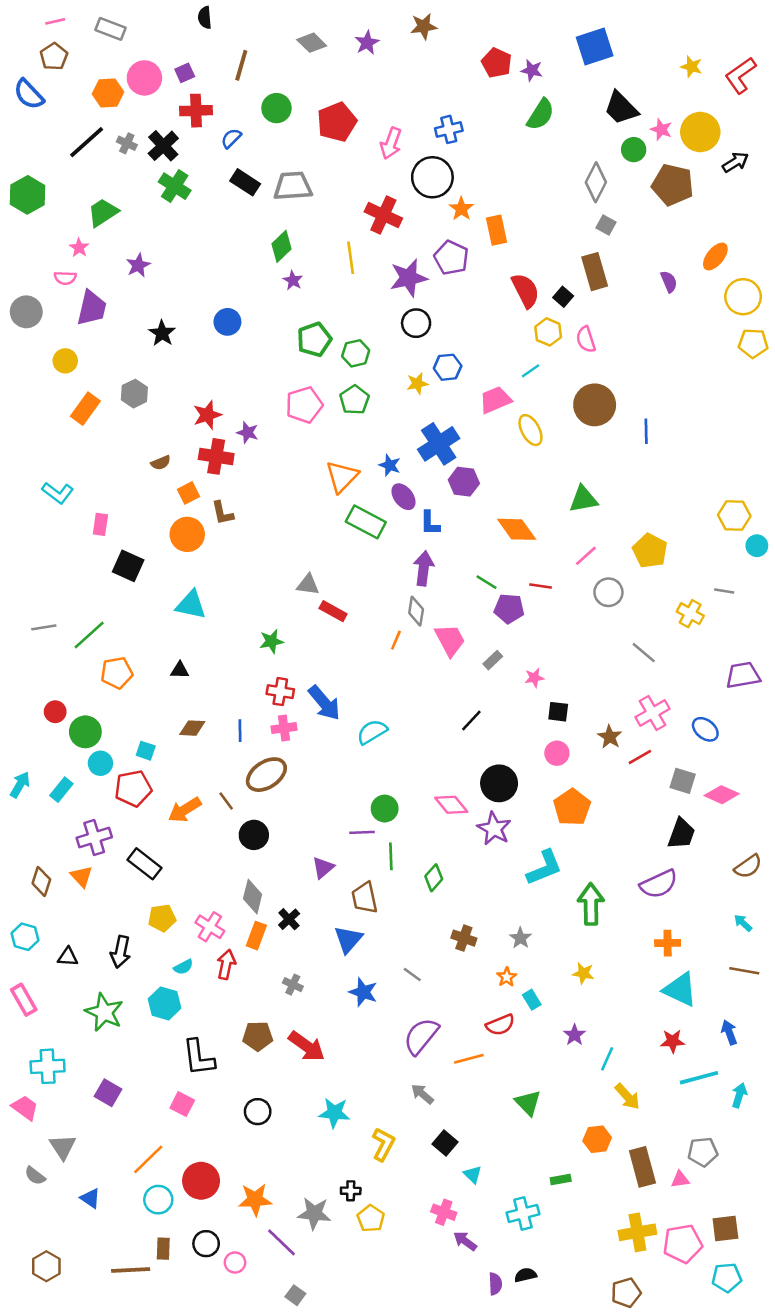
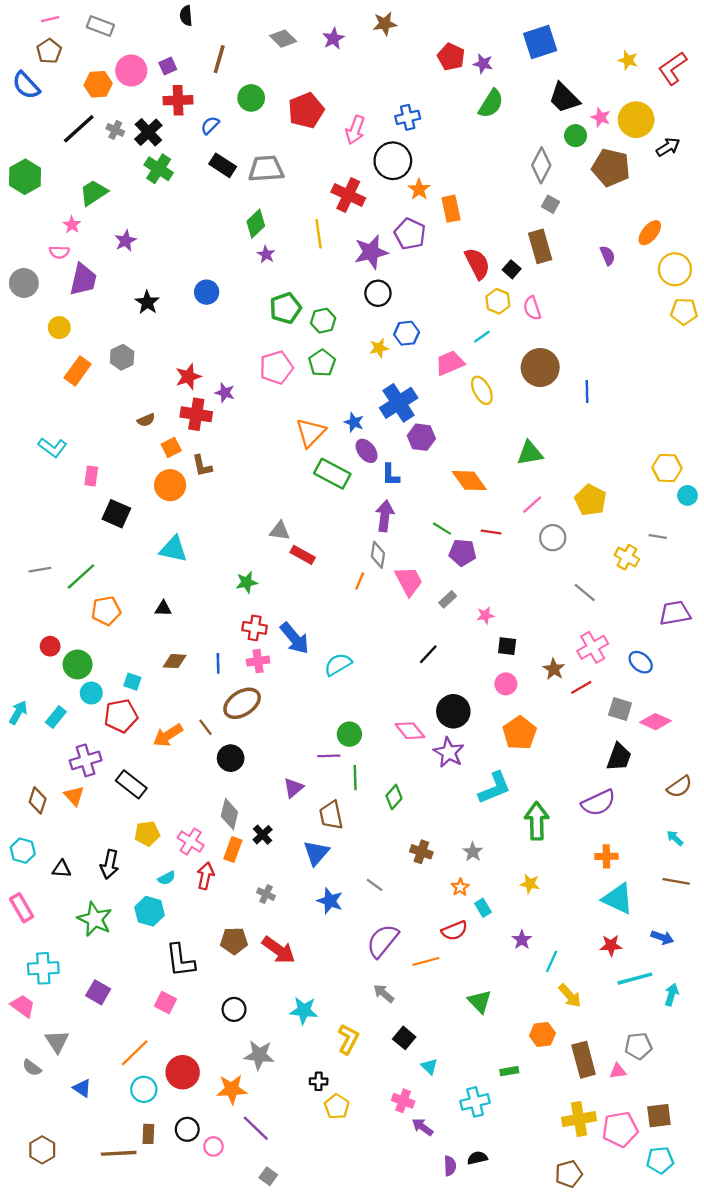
blue arrow: (729, 1032) -> (662, 937), turned 130
gray star: (314, 1213) -> (259, 1055), moved

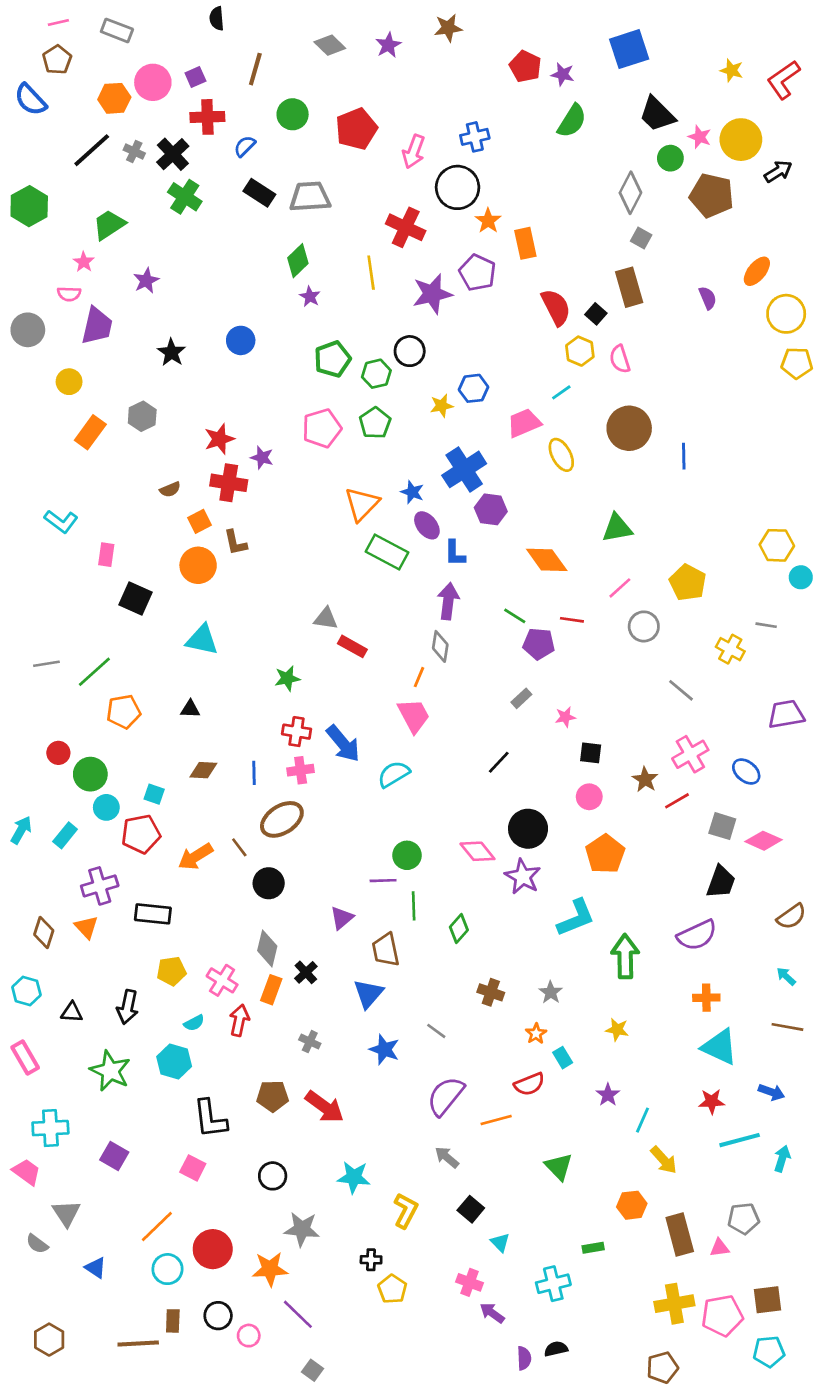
black circle: (378, 293) -> (410, 351), moved
pink trapezoid: (409, 581) -> (414, 716), moved
black rectangle: (131, 784) -> (153, 914), turned -32

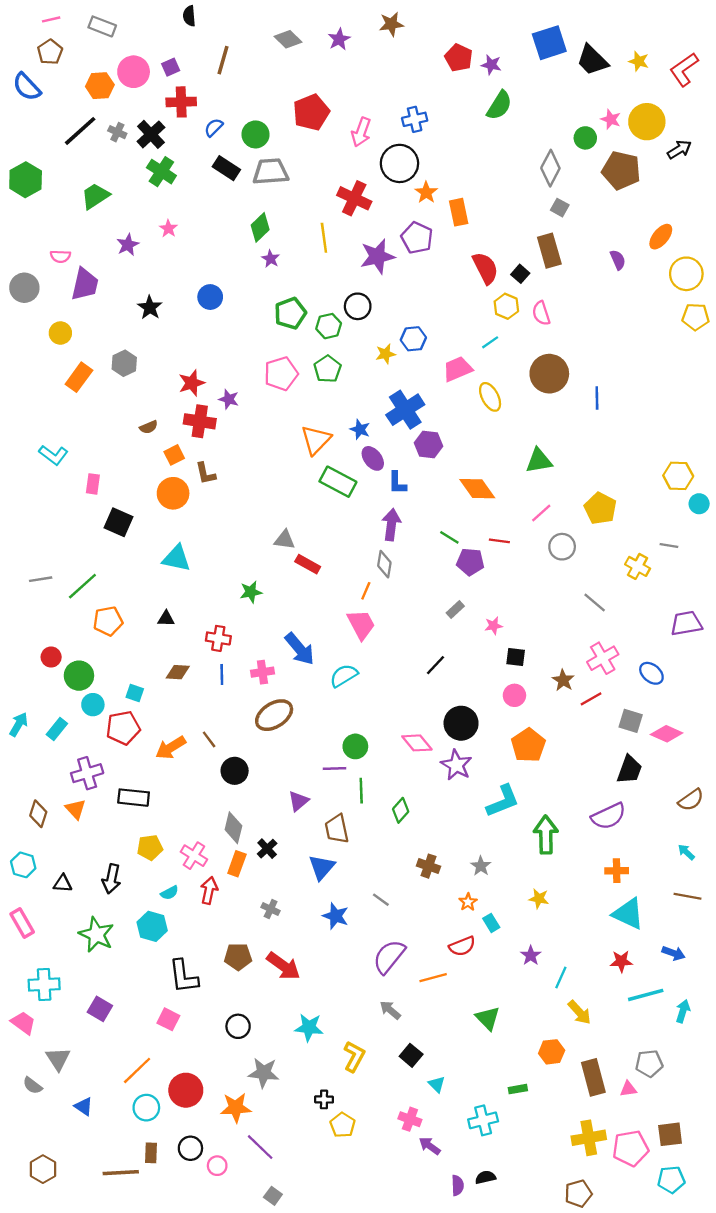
green circle: (293, 114) -> (255, 134), moved
black trapezoid: (657, 114) -> (592, 60), moved
pink star: (84, 262) -> (168, 228), moved
red cross: (297, 732) -> (218, 638), moved
brown ellipse: (282, 819) -> (274, 715), moved

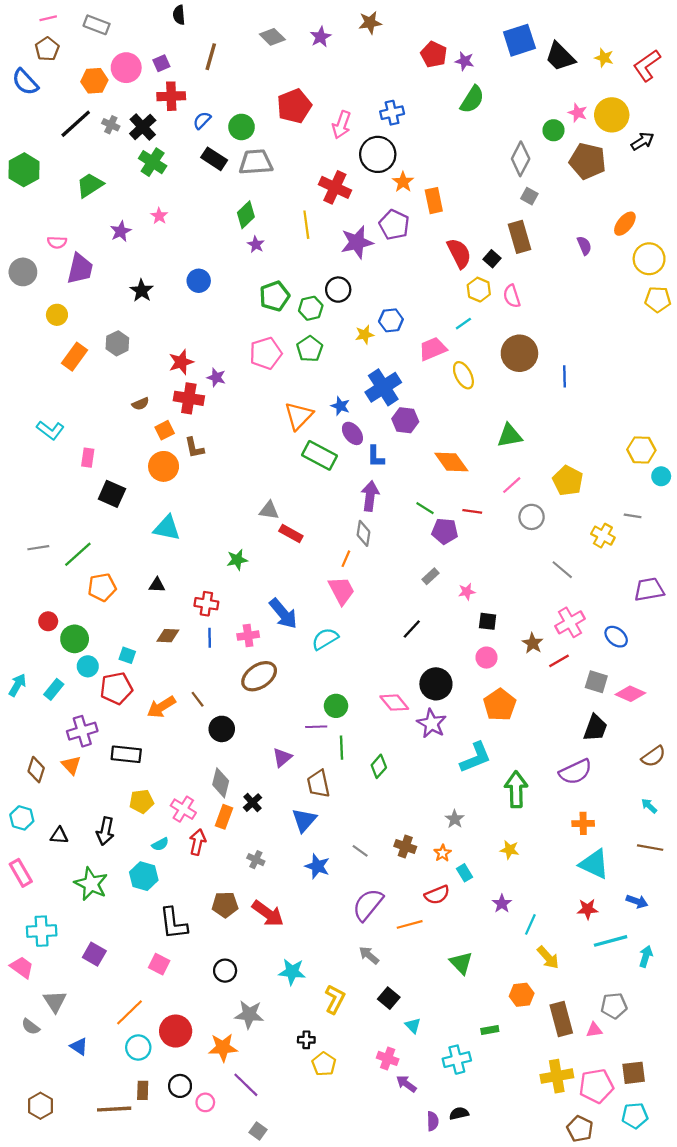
brown cross: (429, 866) -> (405, 846), moved
brown pentagon: (578, 1194) -> (580, 1129), moved, turned -30

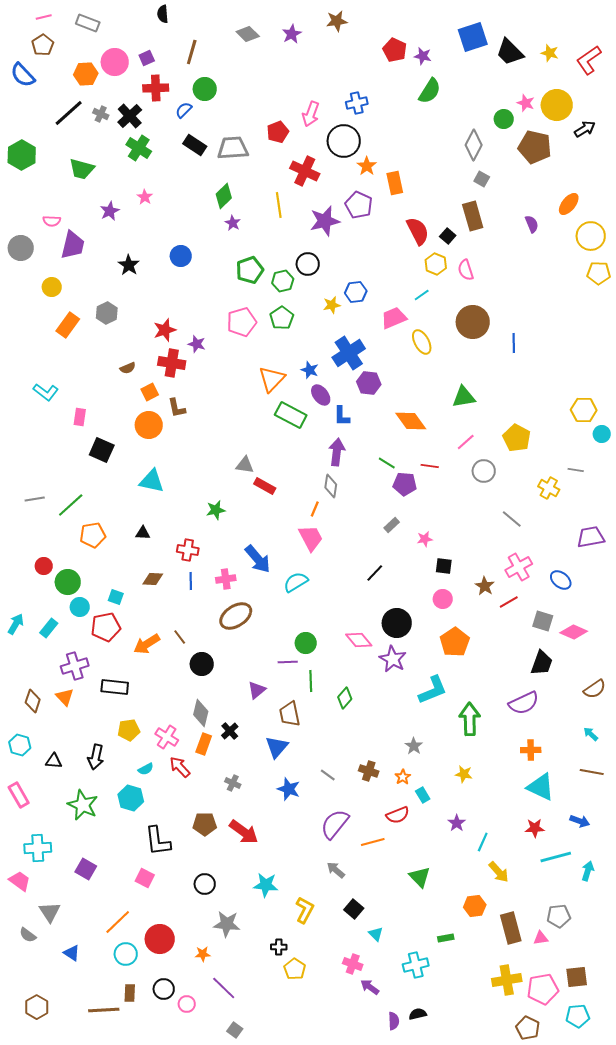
red pentagon: (294, 106) -> (278, 132), moved, size x0.7
green circle: (242, 127) -> (205, 89), moved
green trapezoid: (90, 185) -> (82, 169), turned -132
red arrow: (198, 842) -> (180, 767), turned -55
orange star: (223, 1048) -> (203, 954), size x0.6

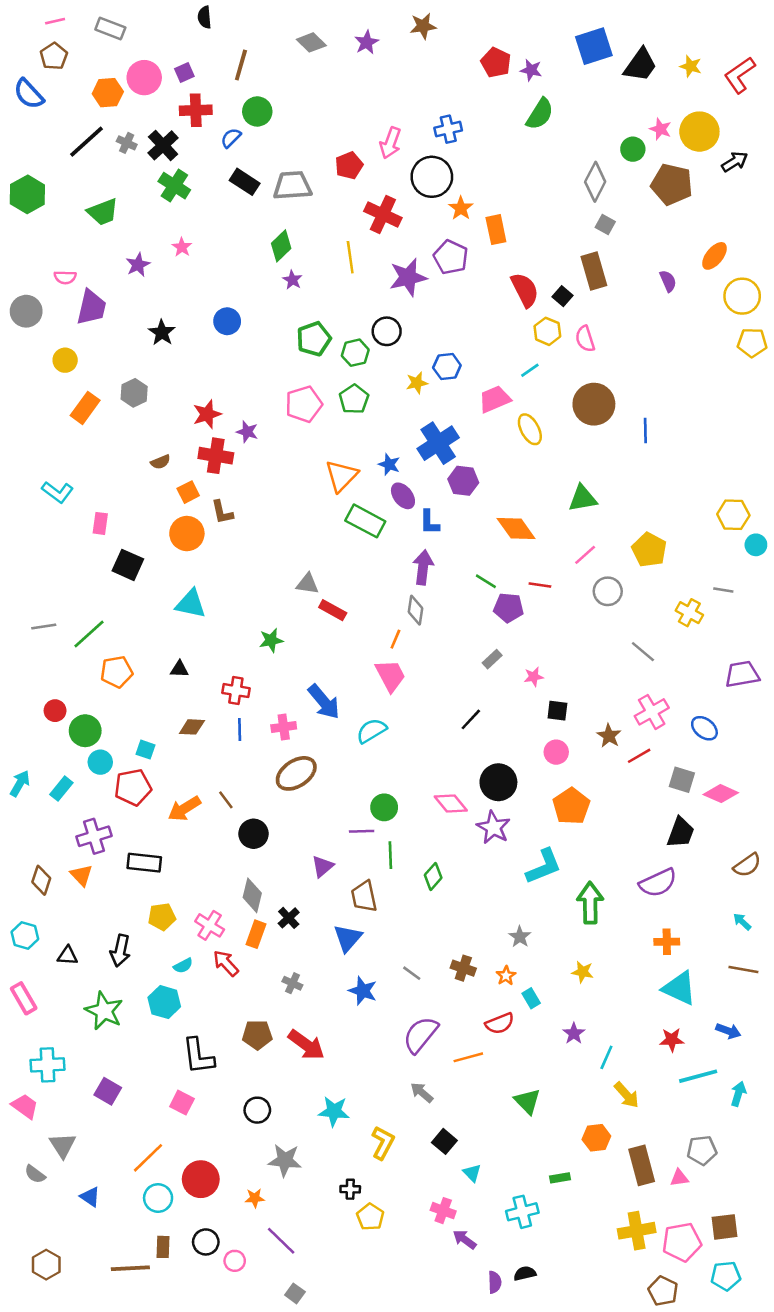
black trapezoid: (510, 52) -> (640, 65), turned -100
green trapezoid: (82, 169) -> (103, 212), turned -36

